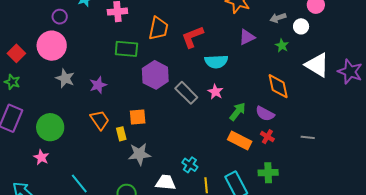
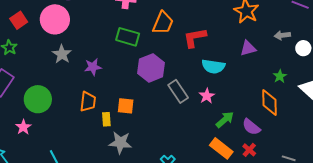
green star: (282, 46) -> (280, 76), moved
orange trapezoid: (100, 120) -> (88, 102), turned 30

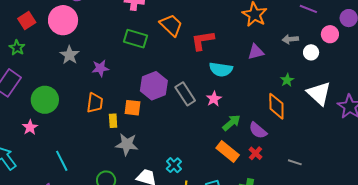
orange trapezoid: (163, 23) -> (171, 25), turned -70
purple hexagon: (151, 68) -> (154, 86), moved

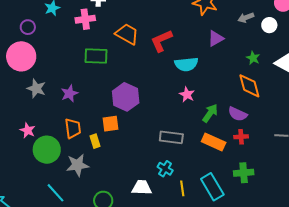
gray rectangle: (185, 94) -> (171, 137), moved, turned -35
green circle: (45, 100) -> (47, 150), moved
pink star: (30, 127) -> (28, 130), moved
gray star: (127, 144) -> (77, 165), moved
red cross: (256, 153) -> (241, 137), turned -32

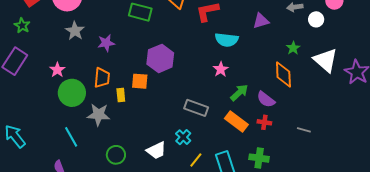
white trapezoid: (142, 188) -> (156, 150), turned 140
yellow line: (182, 188) -> (196, 160), turned 35

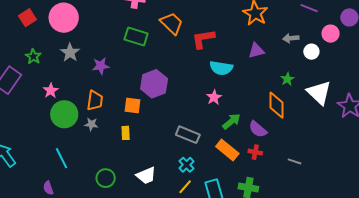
green star: (22, 25) -> (33, 57), moved
yellow rectangle: (121, 95) -> (126, 133), moved
gray star: (99, 115) -> (91, 124), moved, size x0.6
cyan cross: (183, 137) -> (186, 165), moved

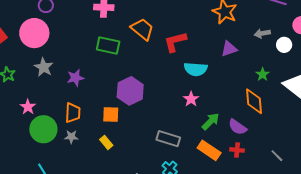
yellow rectangle: (126, 133) -> (106, 142), turned -32
gray line: (294, 161) -> (277, 156), turned 32

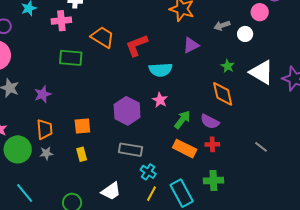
purple hexagon: (130, 91) -> (127, 111), moved
gray rectangle: (168, 139) -> (130, 150), moved
yellow rectangle: (106, 142) -> (82, 154), turned 32
gray line: (277, 156) -> (261, 147), moved

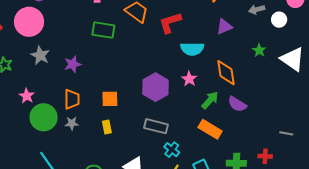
orange diamond: (223, 94) -> (226, 73), moved
red cross: (212, 144) -> (265, 156), moved
gray line: (261, 147) -> (286, 133), turned -32

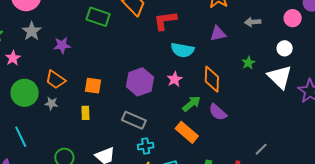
white circle: (279, 20) -> (285, 48), moved
pink star: (27, 96) -> (13, 58), moved
orange trapezoid: (72, 99) -> (55, 80), turned 115
gray line: (286, 133) -> (261, 149), turned -64
cyan cross: (172, 150) -> (146, 146), turned 35

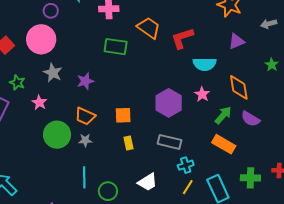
yellow rectangle: (85, 113) -> (129, 143), moved
cyan line: (21, 137) -> (84, 177), moved, turned 35

